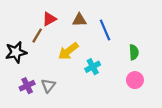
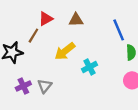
blue line: (105, 30) -> (119, 30), moved

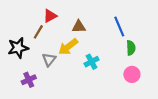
brown triangle: (76, 20) -> (79, 27), moved
gray triangle: (45, 86) -> (49, 60), moved

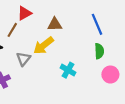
green semicircle: (131, 48) -> (99, 51), moved
cyan cross: (92, 62) -> (68, 70), moved, turned -32

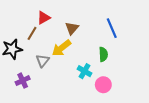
brown triangle: (55, 24) -> (72, 28), turned -48
green semicircle: (99, 51) -> (103, 54), moved
pink circle: (110, 75) -> (103, 85), moved

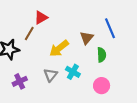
brown triangle: (72, 28) -> (87, 38), moved
gray triangle: (43, 61) -> (51, 75), moved
cyan cross: (84, 71) -> (73, 72), moved

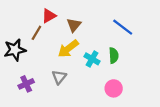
blue line: (110, 28) -> (123, 27), turned -30
brown triangle: (87, 38) -> (74, 25), moved
cyan cross: (73, 72) -> (92, 59), moved

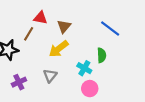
red triangle: (49, 16) -> (40, 18), turned 40
cyan cross: (92, 59) -> (84, 68), moved
pink circle: (114, 88) -> (90, 89), moved

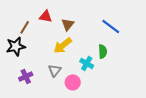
brown line: (29, 34) -> (25, 27), moved
pink circle: (90, 89) -> (73, 82), moved

